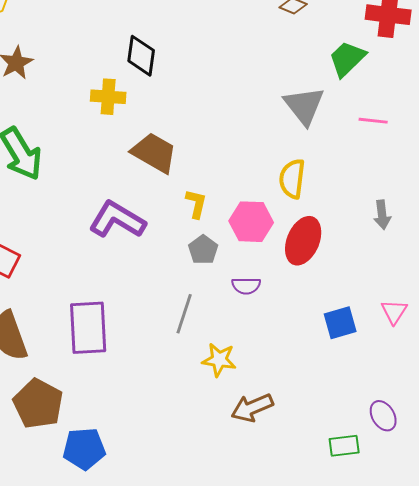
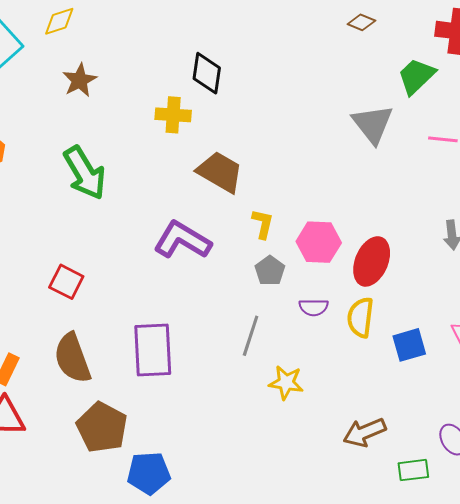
yellow semicircle: (292, 179) -> (360, 317), moved
brown arrow: (252, 408) -> (364, 432), moved

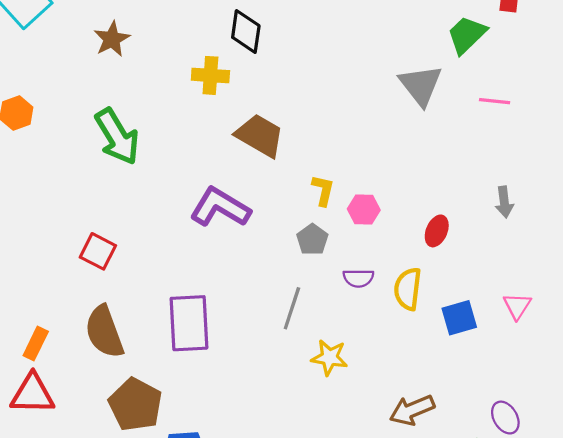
yellow L-shape: (263, 224) -> (323, 190), moved
pink hexagon: (319, 242) -> (364, 210), size x0.7
red ellipse: (372, 261) -> (437, 231), moved, size x0.6

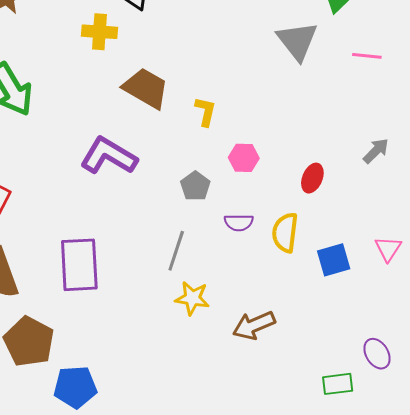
yellow L-shape: (323, 190) -> (205, 111), moved
gray arrow: (504, 202) -> (376, 151), turned -128
yellow star: (329, 357) -> (192, 298), moved
brown arrow: (412, 410) -> (254, 325), moved

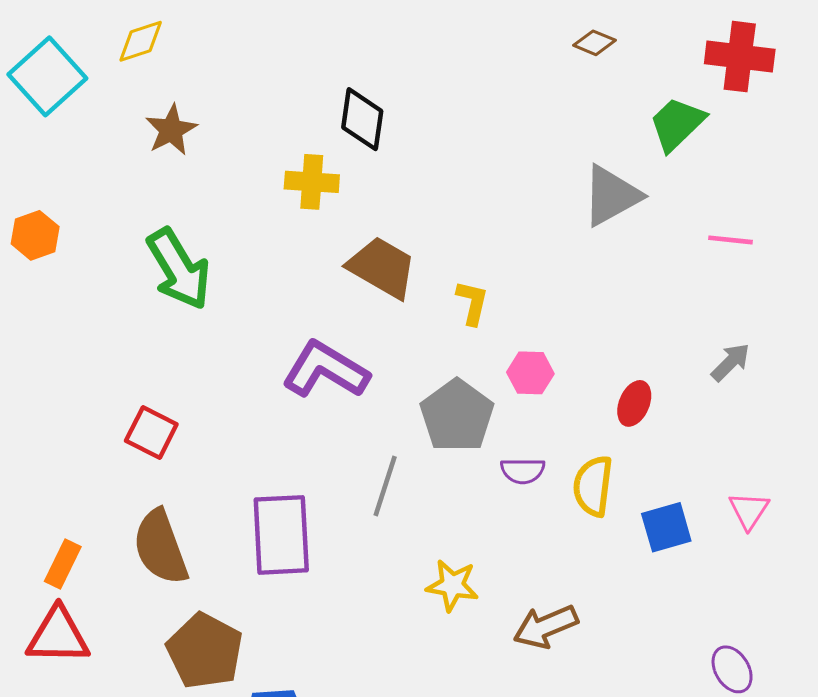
gray triangle: (297, 41) -> (611, 196), turned 39
pink line: (367, 56) -> (731, 240), moved
gray pentagon: (195, 186) -> (457, 416), size x1.6
gray line: (176, 251) -> (385, 486), moved

